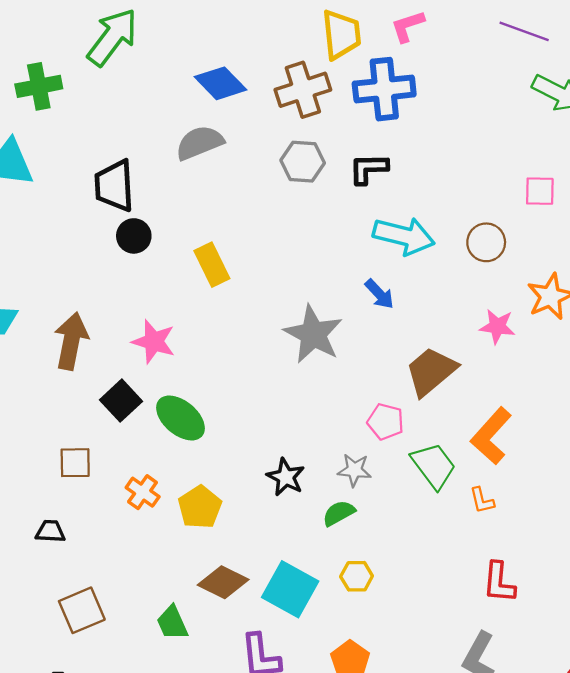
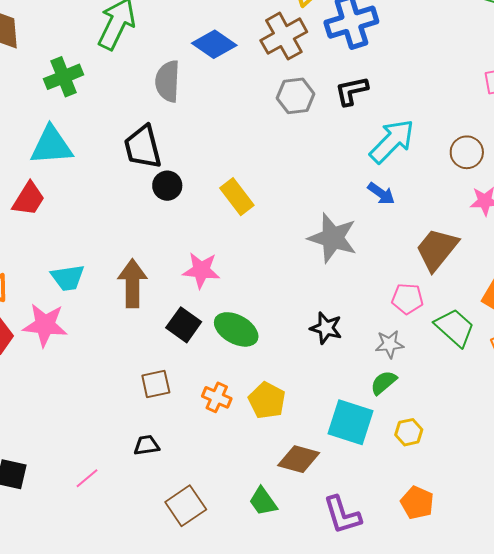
gray semicircle: (200, 143) -> (168, 81), moved, turned -54
cyan arrow: (404, 236) -> (392, 141), turned -48
brown circle: (486, 242) -> (467, 152), moved
black star: (286, 477) -> (326, 328), moved
cyan square: (290, 589) -> (350, 422), moved

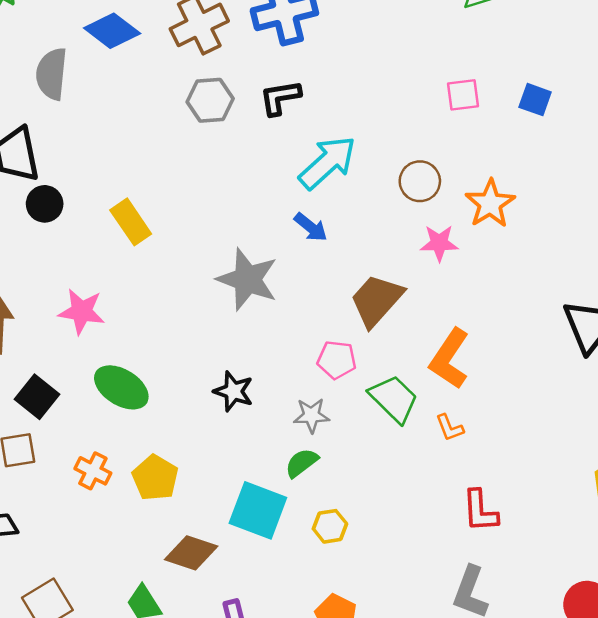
black square: (184, 325) -> (37, 397), moved

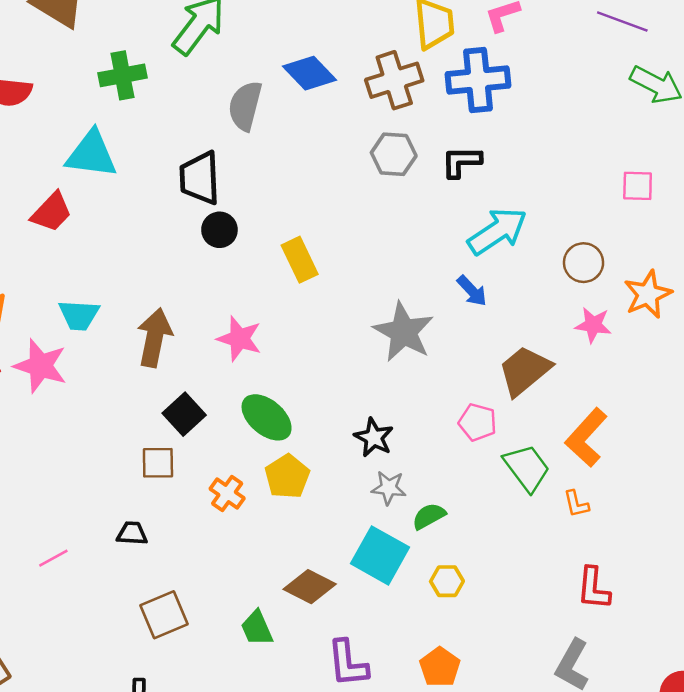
gray star: (311, 415) -> (389, 488), moved
yellow pentagon: (155, 478) -> (287, 476), moved

